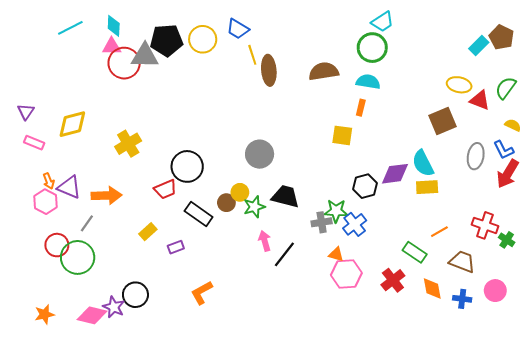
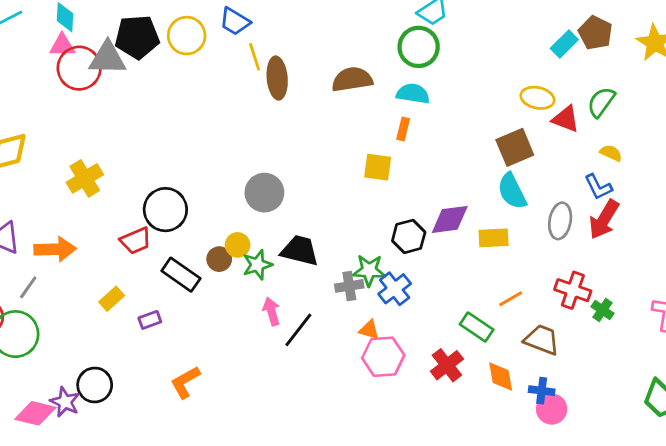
gray ellipse: (476, 156) -> (560, 221), moved
cyan semicircle: (423, 163) -> (512, 191), moved
pink circle: (495, 291) -> (552, 409), moved

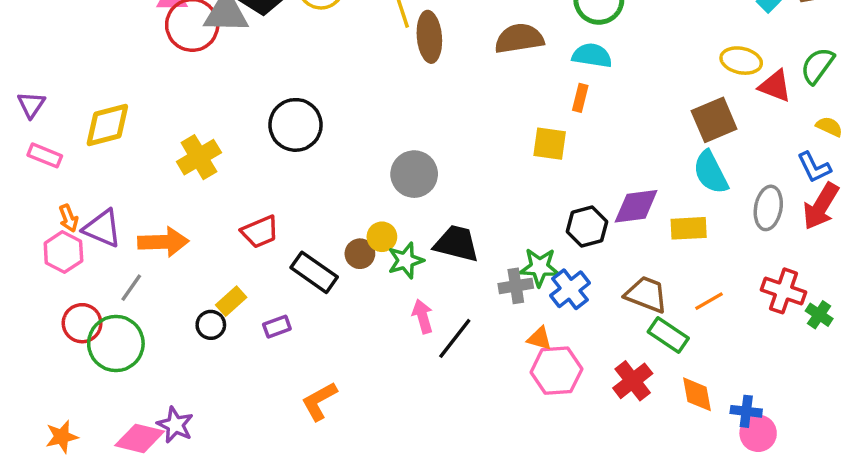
black circle: (165, 210) -> (296, 125), moved
brown trapezoid: (542, 340) -> (646, 294), moved
black circle: (95, 385) -> (211, 325), moved, size x0.7

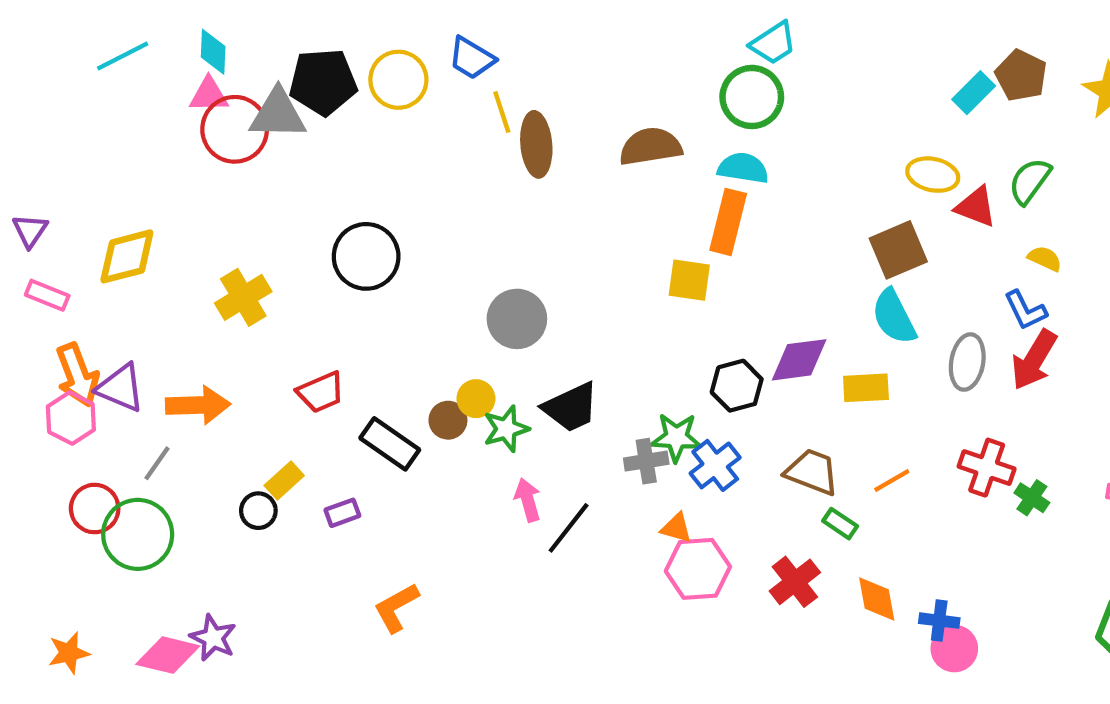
orange rectangle: (580, 98) -> (728, 222), size x1.8
orange arrow: (68, 218) -> (77, 375), size x1.8
black trapezoid: (456, 244) -> (571, 407), turned 141
green rectangle: (668, 335) -> (840, 524), size x0.7

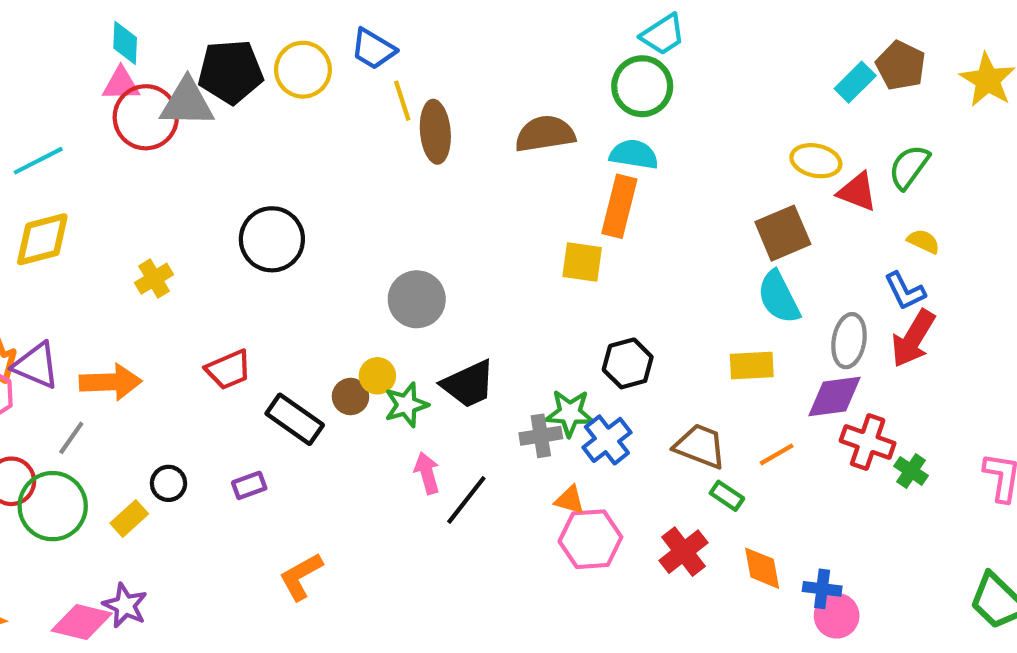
cyan line: (123, 56) -> (38, 161), moved
yellow cross: (243, 297) -> (154, 279), size x0.7
purple diamond: (799, 360) -> (835, 396), moved
yellow rectangle: (284, 481) -> (129, 519), moved

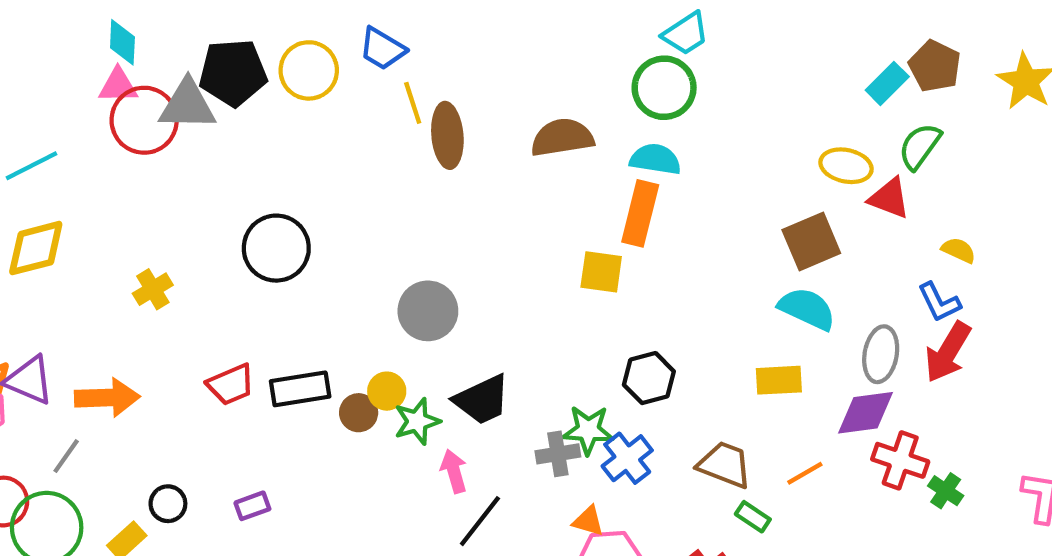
green semicircle: (909, 167) -> (920, 146), moved
cyan semicircle: (779, 297) -> (807, 309), turned 142
black rectangle: (295, 419) -> (300, 389), moved, turned -44
pink arrow: (427, 473) -> (454, 471), moved

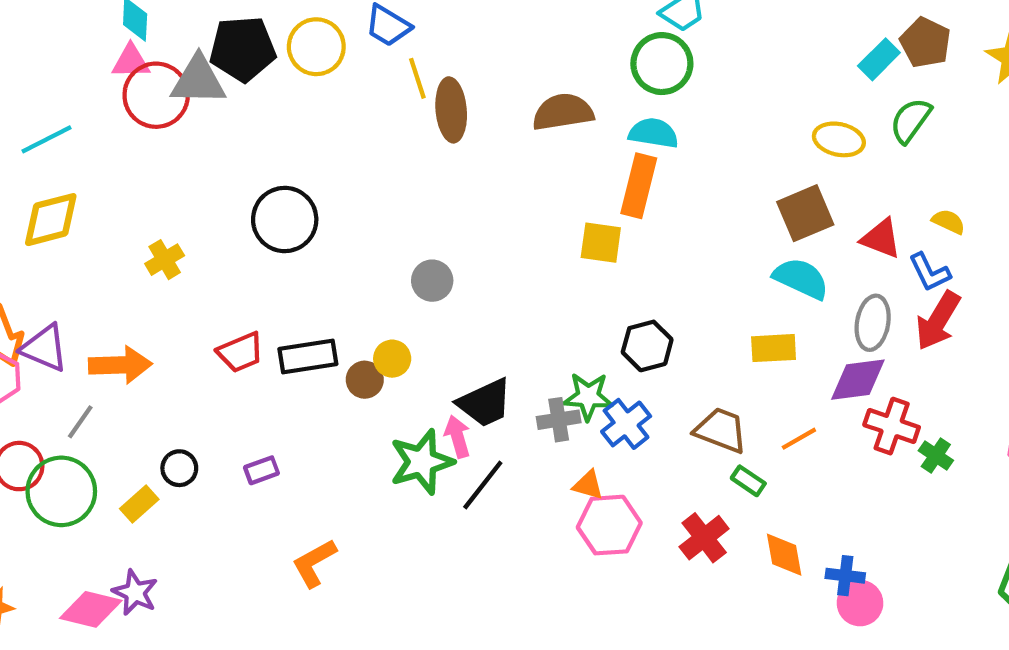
red triangle: (889, 198) -> (881, 238), moved
gray circle: (428, 311) -> (432, 281), size x0.7
black trapezoid: (482, 400) -> (485, 403), moved
green star: (417, 421) -> (422, 462), moved, size x1.4

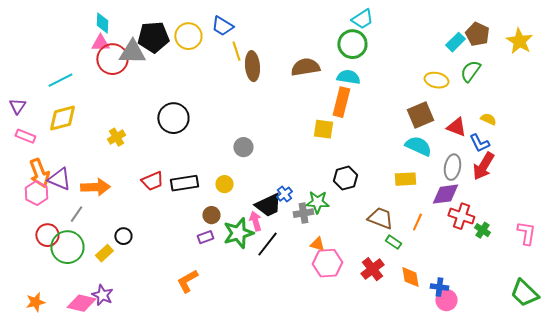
brown circle: (365, 380) -> (211, 215), moved
blue cross: (626, 424) -> (284, 194), moved, size x0.7
orange line: (799, 439) -> (417, 222), turned -36
purple rectangle: (261, 470) -> (205, 237), moved

